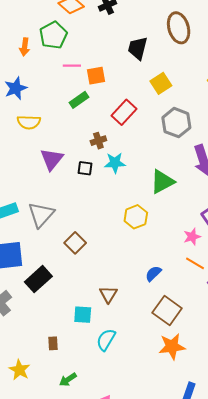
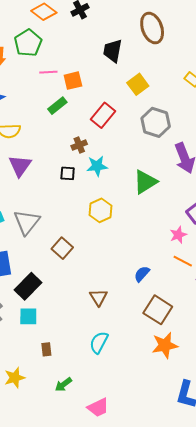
purple triangle: (52, 159) -> (20, 166), moved
yellow hexagon: (136, 217) -> (100, 210), moved
cyan square: (83, 315) -> (28, 316), moved
yellow star: (20, 370) -> (15, 378), turned 30

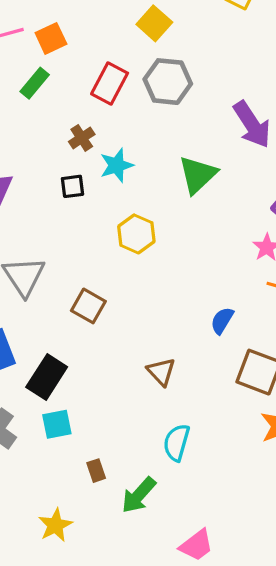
gray hexagon: (156, 122) -> (168, 82), moved
green arrow: (63, 384) -> (139, 495), moved, size x1.4

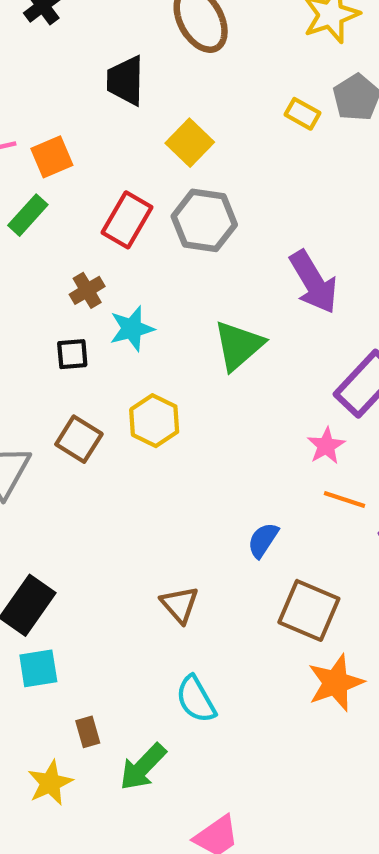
brown square: (88, 306) -> (79, 439), moved
cyan semicircle: (177, 443) -> (196, 699), turned -48
yellow star: (55, 525) -> (50, 783), moved

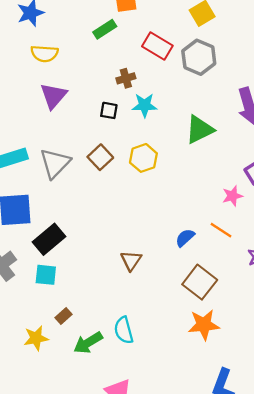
red rectangle: (127, 220) -> (157, 46), turned 76
orange line: (345, 500) -> (221, 230), moved
cyan semicircle: (196, 699) -> (124, 330), moved
brown rectangle: (88, 732) -> (63, 316), turned 49

